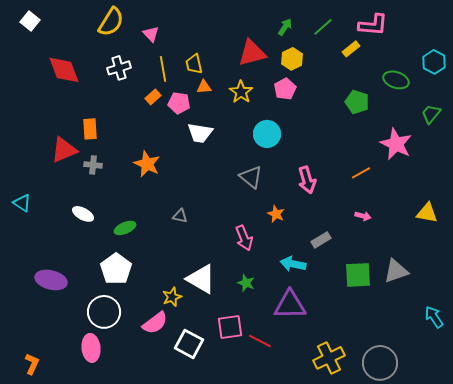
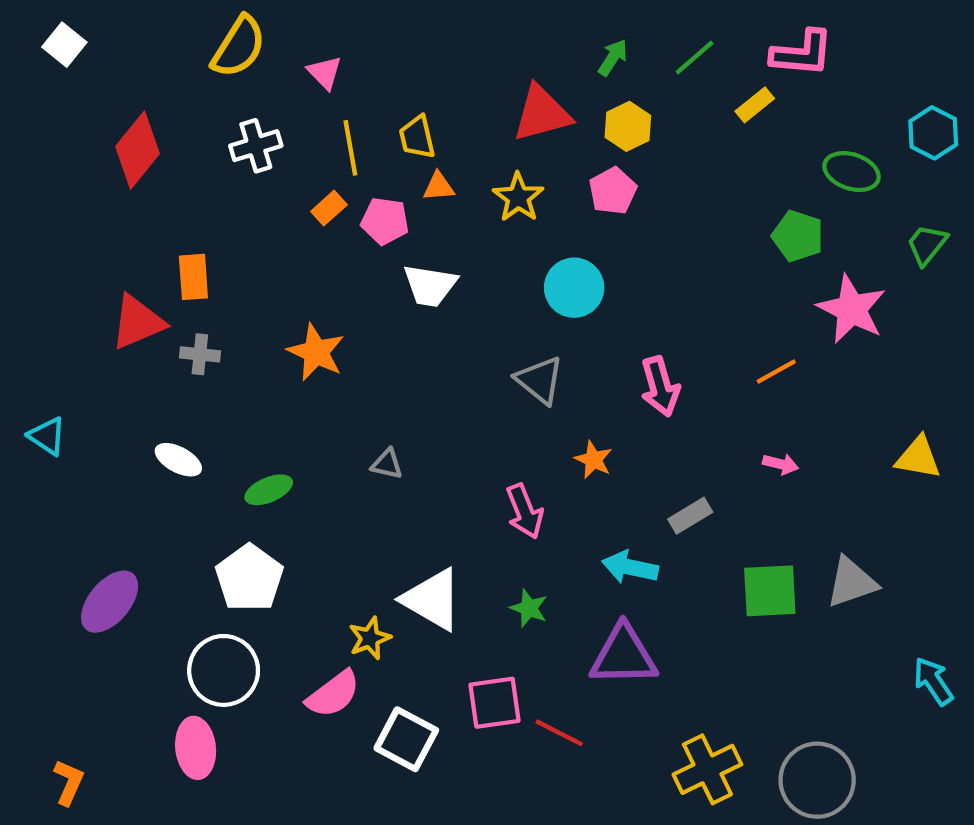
red diamond: (64, 70) -> (138, 150), turned 60
green pentagon: (357, 102) -> (798, 236), moved
purple ellipse: (51, 280) -> (110, 602), turned -64

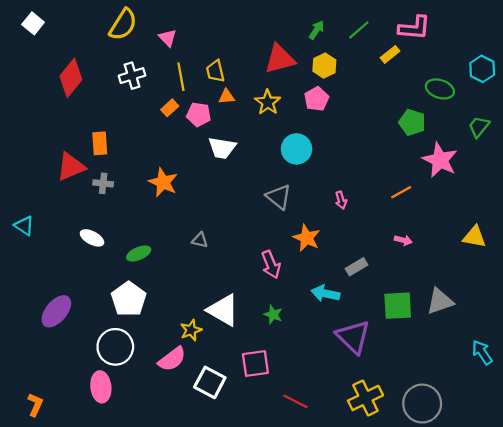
pink arrow: (660, 387) -> (341, 200), size x0.6
orange star: (593, 460) -> (307, 238), size x1.4
purple triangle: (624, 655) -> (353, 337), moved, turned 45
red line: (559, 733) -> (295, 401), moved

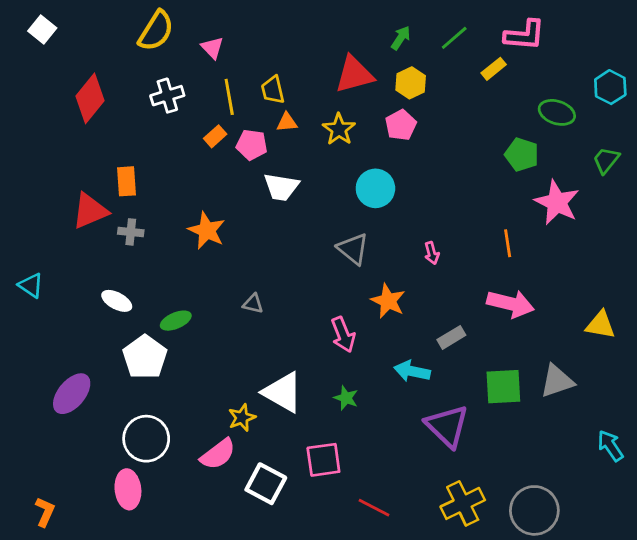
orange line: (401, 192) -> (508, 243), turned -70
yellow triangle: (474, 237) -> (600, 325), moved
pink arrow: (403, 240) -> (510, 304), size x2.0
white pentagon: (129, 299) -> (145, 357), moved

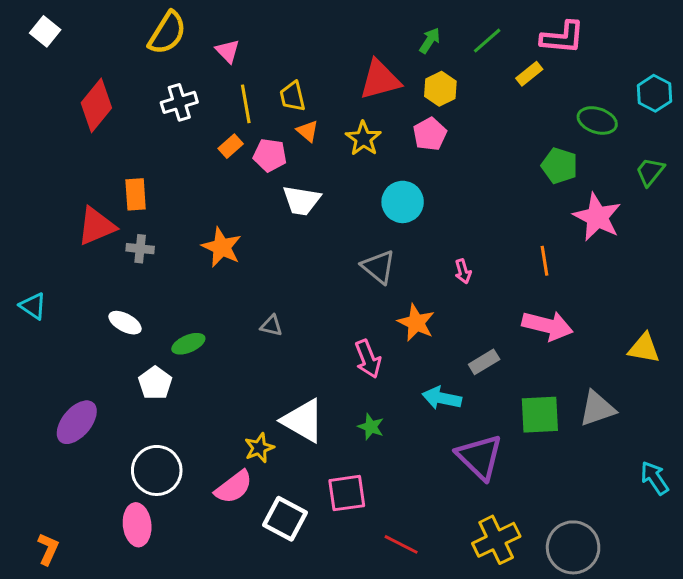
orange triangle: (287, 122) -> (308, 131), turned 45
white pentagon: (145, 357) -> (155, 383), size x0.7

